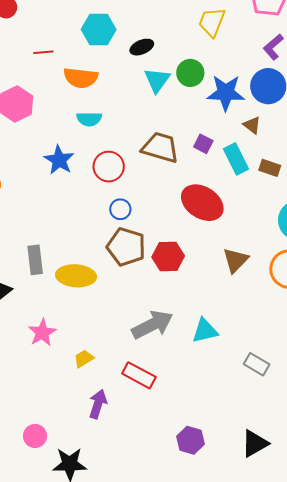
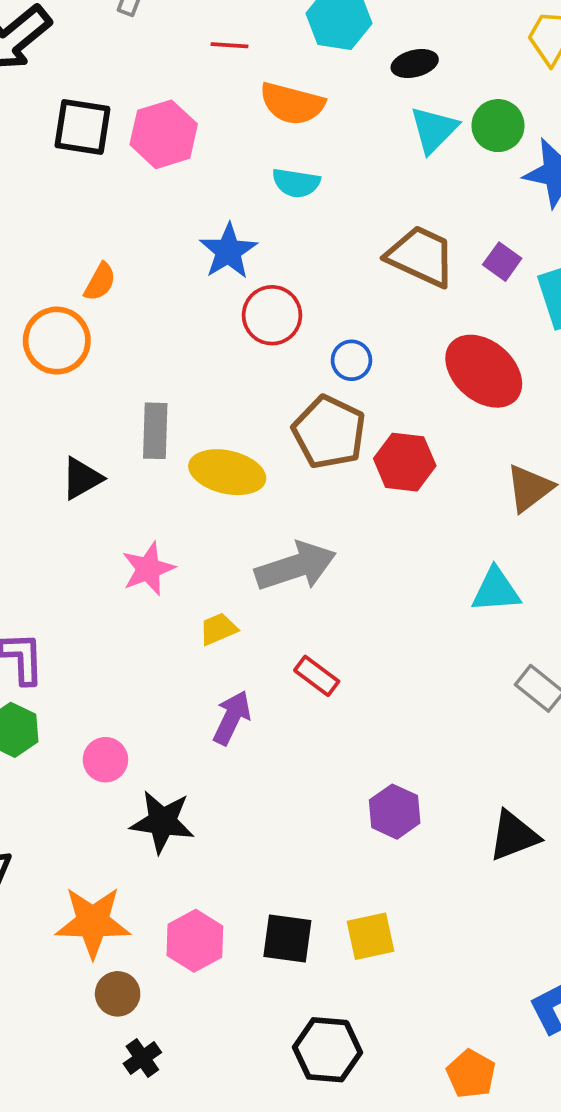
red circle: (109, 167) -> (272, 315), moved
blue circle: (120, 209) -> (351, 360), moved
gray arrow: (152, 325) -> (296, 566), moved
cyan triangle: (205, 331) -> (496, 590), moved
red rectangle: (139, 375) -> (317, 676), size x0.7

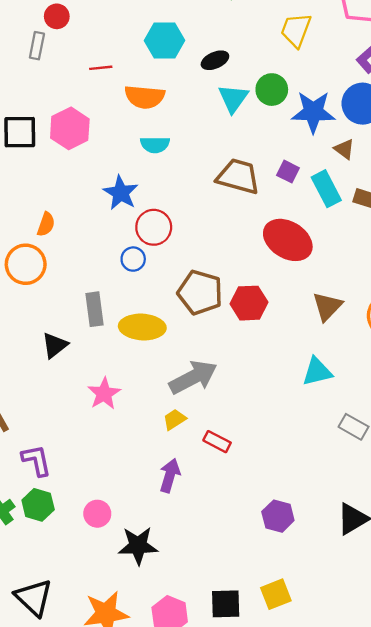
blue circle: (351, 360) -> (133, 259), moved
yellow trapezoid: (218, 629) -> (174, 419), moved

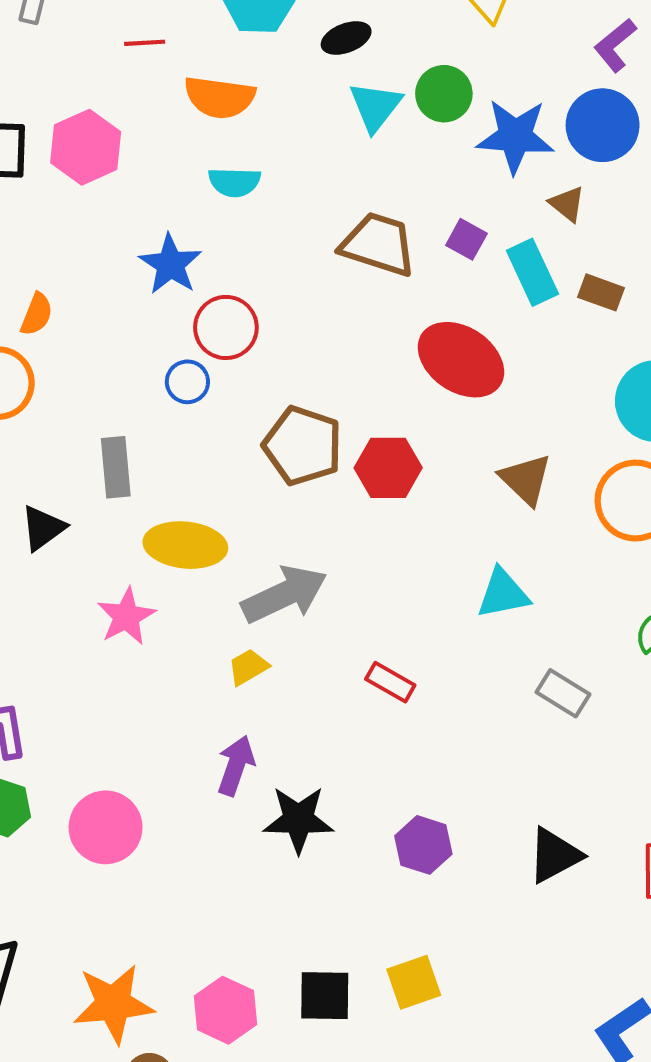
brown triangle: (327, 306) -> (526, 479), turned -32
yellow ellipse: (142, 327) -> (185, 545), moved
red rectangle: (217, 442) -> (390, 682), moved
pink circle: (97, 514) -> (106, 827), size x1.5
black star: (138, 546) -> (298, 819), moved

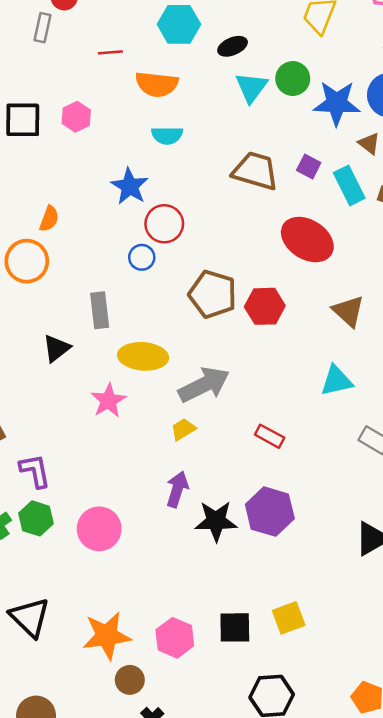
pink hexagon: (86, 147) -> (76, 117), size x0.7
purple hexagon: (423, 845) -> (270, 512), moved, size x1.4

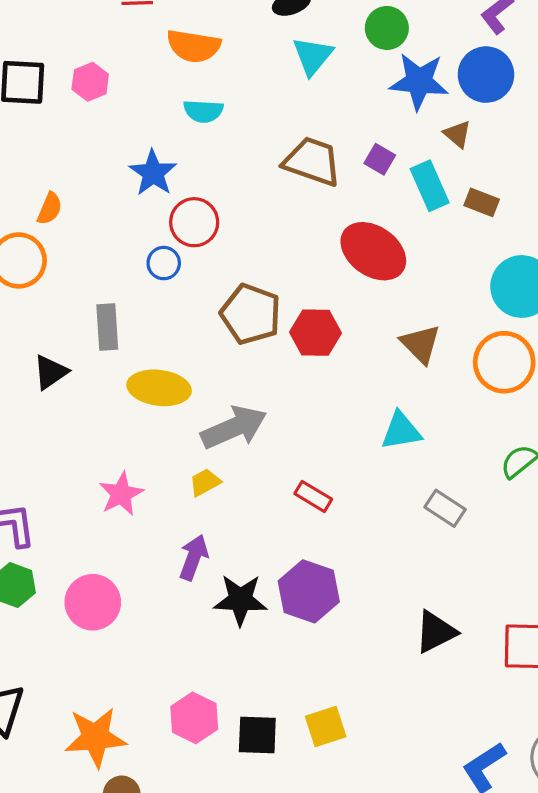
green circle: (293, 79) -> (387, 28), moved
pink star: (108, 401) -> (121, 494), moved
pink hexagon: (175, 638) -> (194, 718), moved

